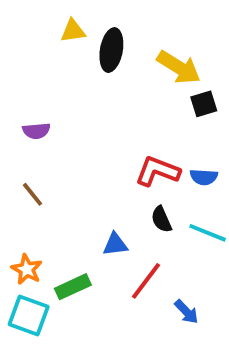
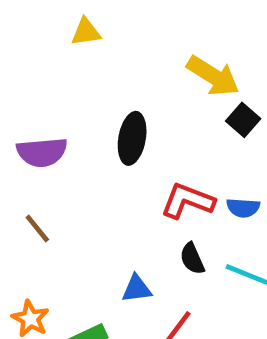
black ellipse: (111, 50) -> (132, 138), moved
black square: (204, 104) -> (243, 120), turned -32
purple semicircle: (36, 131) -> (42, 152), size x1.5

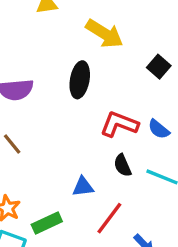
yellow arrow: (213, 76) -> (104, 34), moved
blue semicircle: (243, 208) -> (159, 129), turned 35

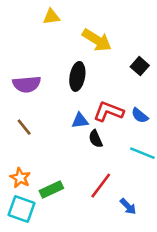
black semicircle: (123, 165) -> (96, 139), moved
blue triangle: (83, 187) -> (80, 121), moved

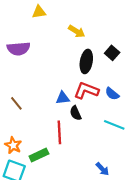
yellow arrow: (97, 40) -> (77, 31), size x0.7
black ellipse: (77, 76) -> (86, 61), moved
purple semicircle: (27, 84) -> (19, 49), moved
red line: (101, 186) -> (59, 132), moved, turned -40

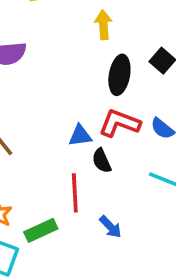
yellow arrow: (77, 31) -> (103, 25), turned -126
blue arrow: (102, 169) -> (111, 227), moved

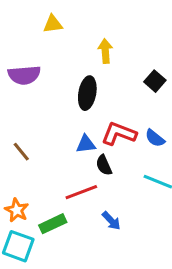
black ellipse: (119, 75) -> (87, 93), moved
red line: (75, 193) -> (81, 192), turned 72

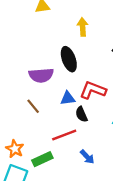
purple semicircle: (24, 75) -> (41, 75), moved
black ellipse: (87, 93) -> (69, 59), turned -30
brown line: (21, 152) -> (33, 106), moved

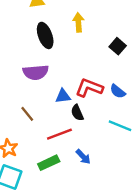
black ellipse: (69, 59) -> (45, 35), moved
brown line: (33, 106) -> (27, 114), moved
green rectangle: (42, 159) -> (49, 163), moved

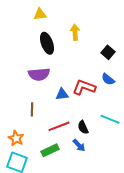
blue semicircle: (118, 91) -> (108, 79), moved
black semicircle: (77, 113) -> (83, 127), moved
brown line: (27, 114) -> (32, 109), turned 40

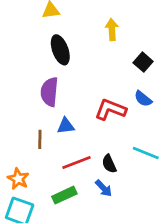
yellow arrow: (75, 32) -> (112, 29), moved
purple semicircle: (39, 74) -> (49, 92), turned 100
blue triangle: (62, 94) -> (66, 126), moved

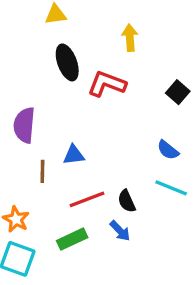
black square: (143, 62) -> (178, 92), moved
purple semicircle: (49, 92) -> (24, 125), moved
blue semicircle: (143, 99) -> (168, 150), moved
red L-shape: (110, 110) -> (107, 84), moved

